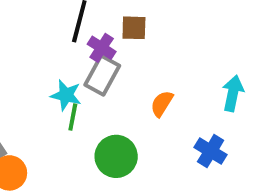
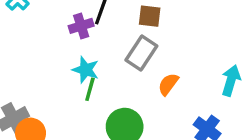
purple cross: (102, 48) -> (81, 26), moved, turned 35
gray rectangle: (102, 75) -> (141, 53), moved

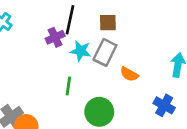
cyan star: (86, 70) -> (81, 51), moved
orange semicircle: (168, 84) -> (129, 74), turned -90

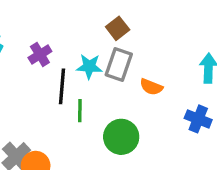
black line: (70, 20) -> (62, 86), moved
brown square: (108, 23) -> (118, 28), turned -30
purple cross: (55, 37) -> (40, 54), moved

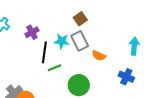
gray rectangle: (119, 64) -> (80, 41), turned -48
green line: (80, 111) -> (54, 68), turned 64

